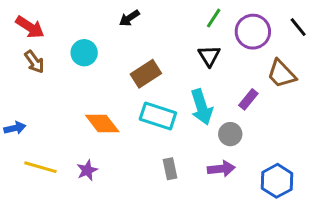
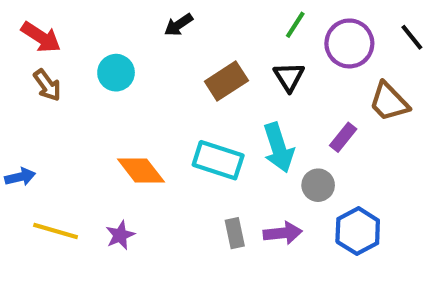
brown rectangle: (146, 74) -> (226, 81), moved
purple arrow: (221, 169) -> (283, 233), moved
blue hexagon: (277, 181) -> (358, 231), moved

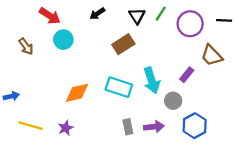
red arrow: (41, 37) -> (50, 16), moved
black line: (412, 37) -> (224, 20), turned -49
black triangle: (289, 77) -> (137, 16), moved
orange diamond: (141, 171) -> (77, 93), turned -65

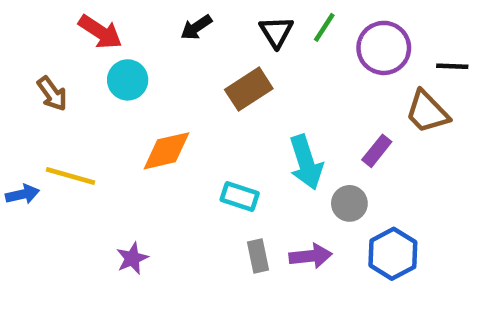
black line: (224, 20) -> (452, 66), moved
cyan rectangle: (119, 87) -> (240, 197), moved, size x0.7
orange diamond: (77, 93) -> (166, 151), moved
yellow line: (31, 126) -> (70, 176), moved

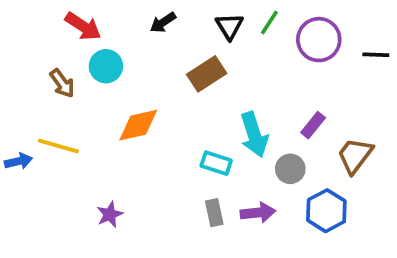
brown arrow: (52, 94) -> (62, 83), moved
brown trapezoid: (427, 112) -> (355, 156), moved, turned 81
cyan rectangle: (240, 197) -> (216, 163), moved

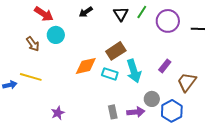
brown rectangle: (207, 74) -> (116, 51), moved
orange diamond: (138, 125) -> (86, 66), moved
cyan rectangle: (216, 163) -> (110, 74), moved
gray circle: (290, 169) -> (152, 99), moved

